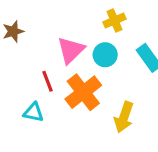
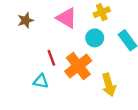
pink triangle: (71, 50) -> (67, 18), moved, turned -45
yellow arrow: (124, 117) -> (109, 85), turned -35

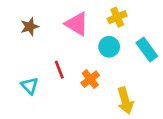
orange cross: (78, 66) -> (90, 79), size x0.6
cyan triangle: (41, 81) -> (30, 86), moved, turned 35

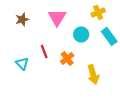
yellow cross: (117, 17) -> (98, 12), moved
pink triangle: (77, 24) -> (57, 17), turned 30

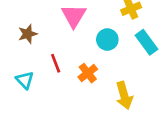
brown star: (22, 19) -> (28, 34), moved

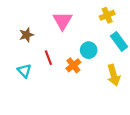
cyan circle: (107, 40) -> (89, 50), moved
yellow arrow: (124, 95) -> (114, 75), moved

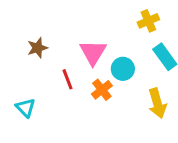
pink triangle: (62, 21) -> (93, 52), moved
cyan triangle: (24, 71) -> (25, 108), moved

